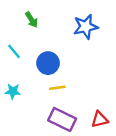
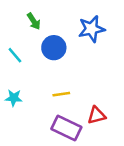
blue circle: (48, 63) -> (54, 48), moved
red triangle: (100, 119) -> (97, 115), moved

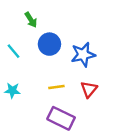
blue star: (91, 29) -> (83, 55), moved
red triangle: (97, 115) -> (89, 89), moved, turned -36

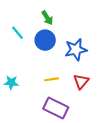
green arrow: (31, 20) -> (47, 18), moved
cyan line: (14, 51) -> (18, 33), moved

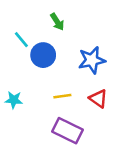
blue circle: (45, 40) -> (43, 55), moved
red triangle: (81, 81) -> (98, 99), turned -35

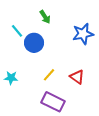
blue star: (92, 60) -> (83, 34), moved
yellow line: (62, 96) -> (49, 75), turned -40

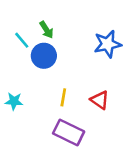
green arrow: (45, 17) -> (46, 30), moved
yellow line: (49, 75) -> (63, 97), turned -32

